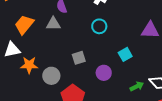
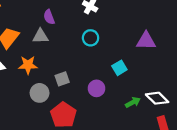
gray square: (79, 58) -> (62, 79), moved
orange star: (29, 65) -> (28, 65), moved

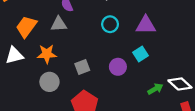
purple triangle: (146, 41) -> (146, 25), moved
purple circle: (97, 88) -> (118, 67), moved
gray circle: (40, 93) -> (49, 82), moved

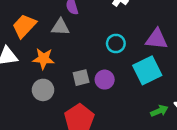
cyan circle: (110, 24) -> (116, 43), moved
cyan square: (141, 54) -> (147, 70), size x1.6
purple circle: (118, 67) -> (105, 80), moved

